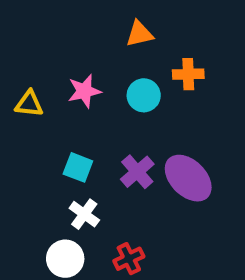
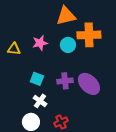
orange triangle: (139, 34) -> (66, 16), size x1.5
orange cross: (188, 74) -> (89, 35), size x1.6
purple cross: (137, 172) -> (65, 81), turned 35

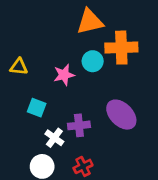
pink star: (40, 43) -> (64, 75), moved
cyan square: (37, 79) -> (37, 108), moved
purple cross: (65, 81) -> (79, 125), moved

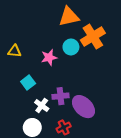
orange cross: (121, 48) -> (93, 37), turned -30
cyan square: (37, 108) -> (28, 83), turned 32
purple ellipse: (121, 115) -> (83, 107), moved

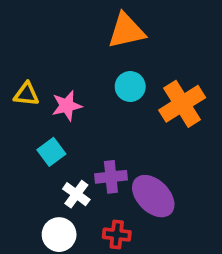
orange cross: (93, 37) -> (182, 104), moved
pink star: (49, 57) -> (67, 106), moved
red cross: (64, 127) -> (117, 235), turned 32

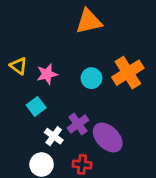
cyan circle: (130, 87) -> (91, 78), moved
yellow triangle: (26, 94) -> (19, 66), turned 30
purple cross: (111, 177) -> (78, 124), turned -30

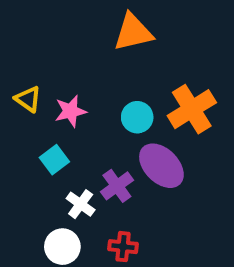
purple ellipse: (108, 138) -> (161, 166), moved

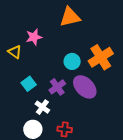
pink star: (70, 111) -> (34, 37), moved
purple cross: (117, 186) -> (57, 87), moved

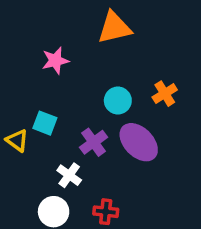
yellow triangle: (15, 52) -> (17, 140), moved
orange cross: (101, 57) -> (165, 94), size x0.6
cyan square: (29, 84) -> (45, 123), moved, turned -32

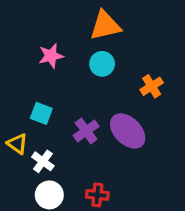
cyan circle: (118, 101) -> (102, 64), moved
yellow triangle: (17, 140) -> (17, 144), moved
white cross: (69, 175) -> (43, 161), moved

